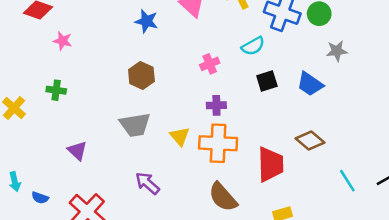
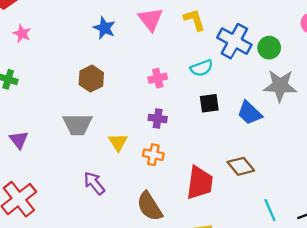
gray star: (337, 51) -> (280, 86), size x1.6
orange cross: (218, 143) -> (153, 155), size x0.6
purple arrow: (147, 183) -> (94, 183), moved

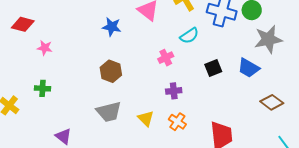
cyan semicircle: (202, 68) -> (189, 36), moved
orange cross: (153, 155) -> (177, 122), turned 36
brown diamond: (241, 166) -> (272, 102), moved

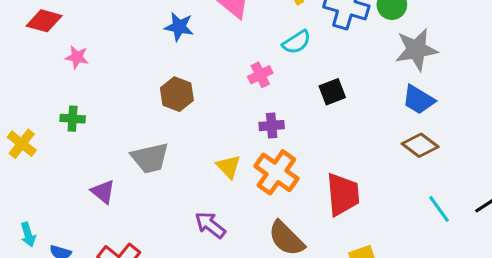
blue trapezoid: (249, 68) -> (418, 100), moved
gray trapezoid: (109, 112) -> (150, 158), moved
orange cross: (177, 122) -> (276, 172), size x1.6

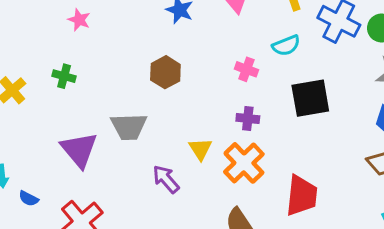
pink cross: (260, 75) -> (246, 69), turned 35
black square: (332, 92) -> (310, 98), size x1.6
purple triangle: (103, 192) -> (79, 150), size x1.6
purple arrow: (210, 225) -> (166, 179), moved

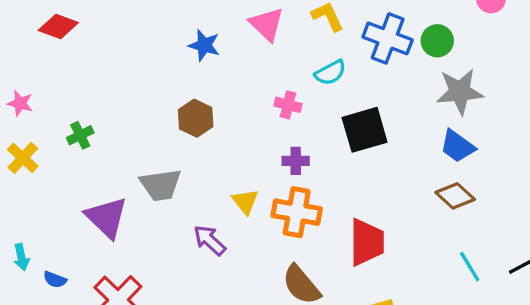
pink star: (79, 20) -> (20, 103), moved
green cross: (64, 76) -> (80, 135), turned -35
orange cross: (244, 163) -> (297, 212), turned -30

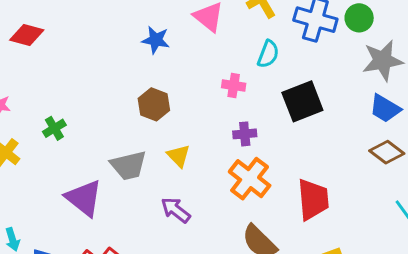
cyan semicircle: (330, 73) -> (268, 54), turned -36
yellow triangle: (245, 202) -> (178, 156), moved
orange cross: (297, 212) -> (250, 179), turned 33

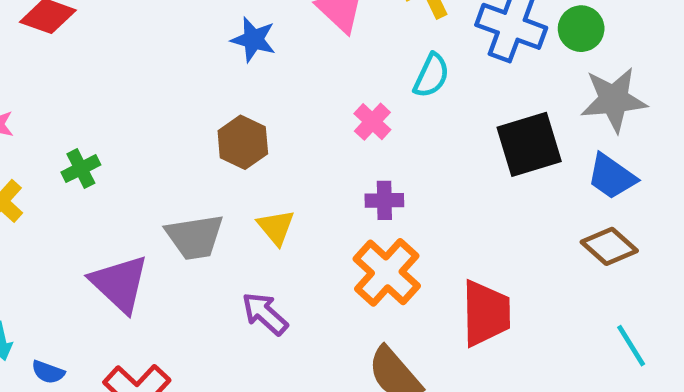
pink cross: (234, 86) -> (372, 122), turned 30
black square: (302, 101) -> (529, 144), moved

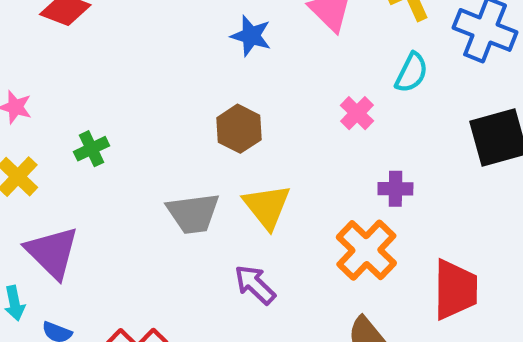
purple cross: (384, 200) -> (395, 189), moved
yellow triangle: (276, 227) -> (267, 207), size x1.4
purple triangle: (120, 284) -> (52, 252), moved

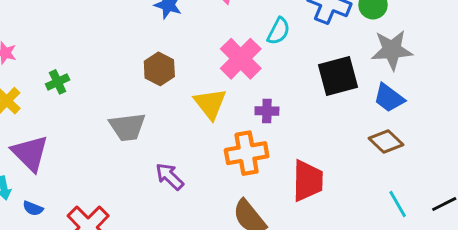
pink cross: (357, 113) -> (241, 59), size x1.8
yellow triangle: (267, 207) -> (210, 104), moved
orange cross: (366, 250) -> (247, 153), turned 36

